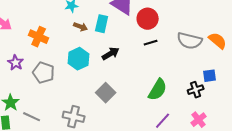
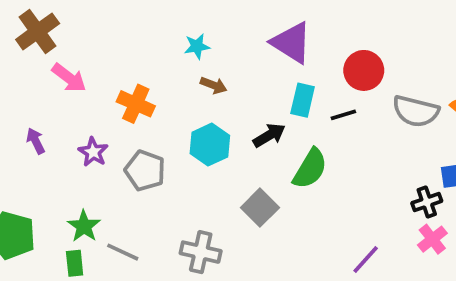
red circle: (148, 19) -> (364, 70), moved
cyan rectangle: (102, 24) -> (303, 100), moved
green semicircle: (158, 90) -> (310, 169), moved
pink cross: (199, 120) -> (432, 239), moved

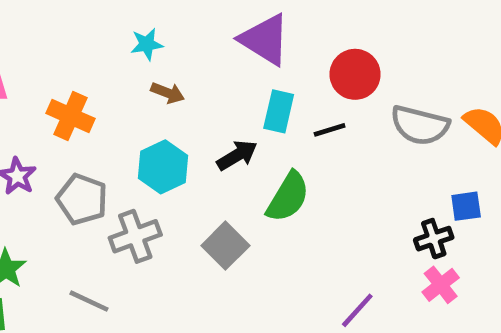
gray line: (123, 252) -> (89, 301), moved
gray cross: (201, 252) -> (135, 236), moved, turned -33

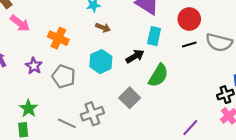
black line: (330, 130) -> (189, 45), moved
gray cross: (135, 236) -> (92, 114), moved

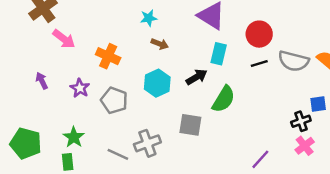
gray square: (130, 98) -> (190, 125), turned -36

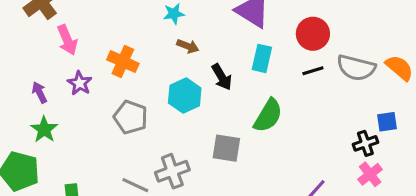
pink arrow: (64, 39) -> (67, 40), turned 30
black arrow: (197, 77) -> (222, 77), moved, turned 90
purple star: (80, 88) -> (80, 83), moved
green star: (74, 137) -> (44, 129), moved

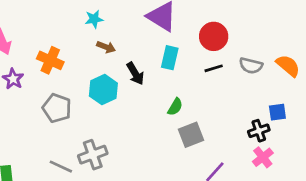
gray semicircle: (356, 68) -> (251, 66), size x0.7
green semicircle: (268, 116) -> (175, 107), size x0.6
gray square: (226, 148) -> (191, 135), moved, turned -30

